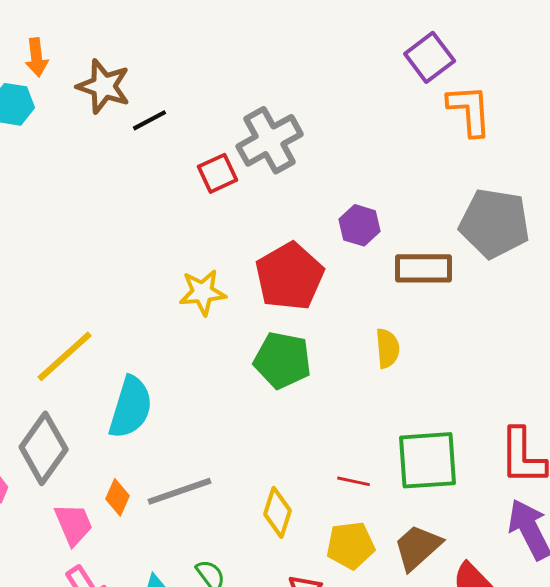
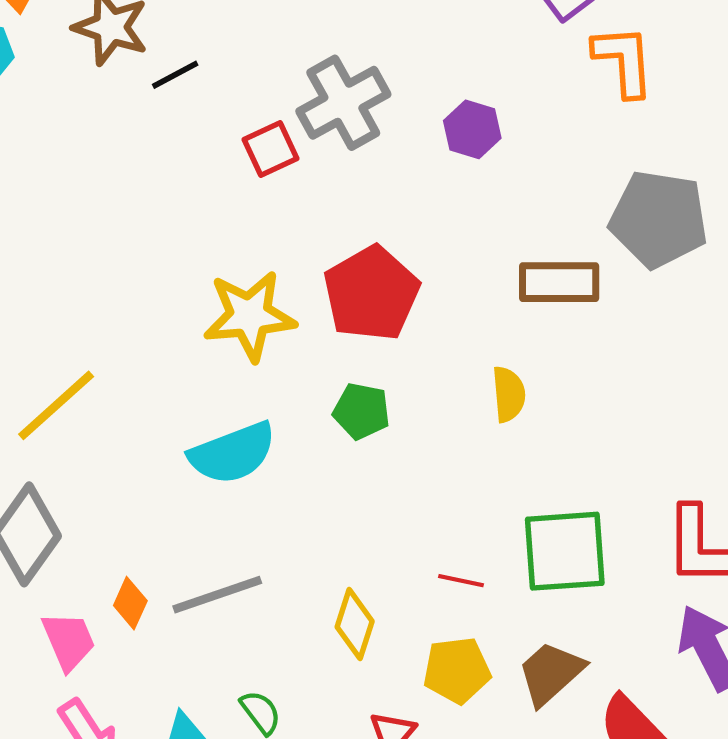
purple hexagon: (360, 225) -> (472, 129), moved
yellow star: (203, 292) -> (249, 316), size x1.4
green pentagon: (283, 360) -> (362, 411), size x0.7
cyan semicircle: (131, 407) -> (233, 453), moved, turned 52

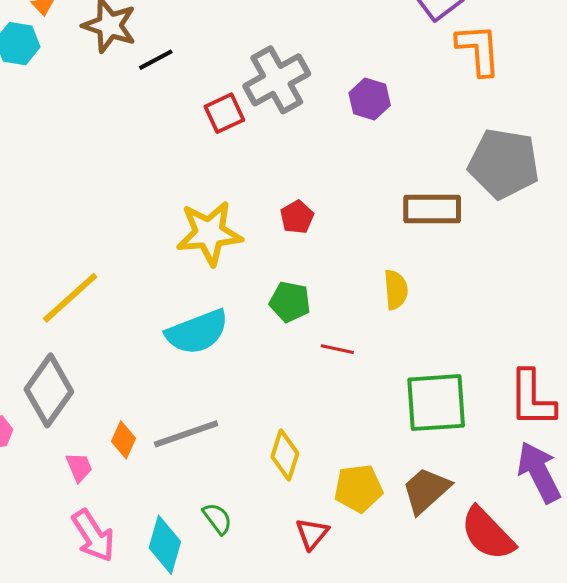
red pentagon: (371, 293) -> (297, 217), size x0.5
red line: (461, 581) -> (337, 349), moved
pink trapezoid: (69, 641) -> (79, 467), size x0.7

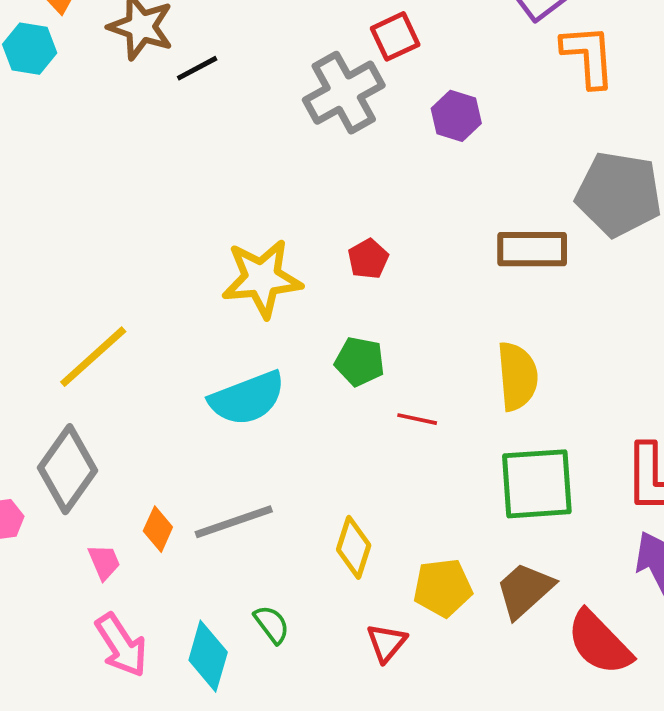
red square: (224, 113) -> (395, 36), moved
yellow semicircle: (396, 290) -> (517, 376), moved, size x1.4

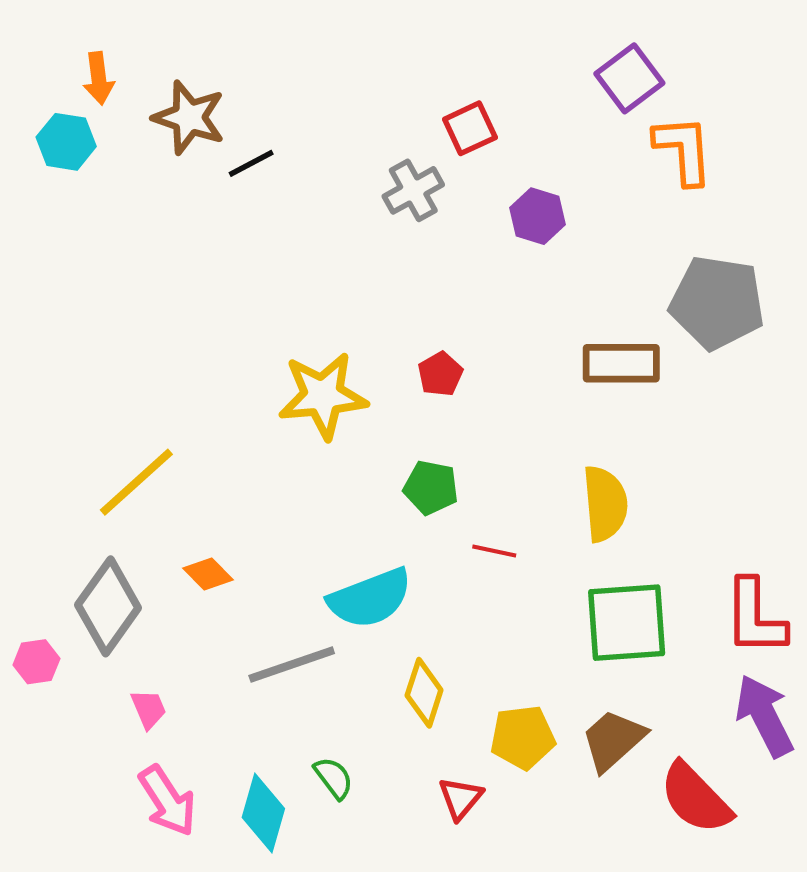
gray cross: (344, 93) -> (413, 190), size x0.7
cyan semicircle: (247, 398) -> (370, 598), moved
orange diamond: (158, 529) -> (208, 574), moved, turned -69

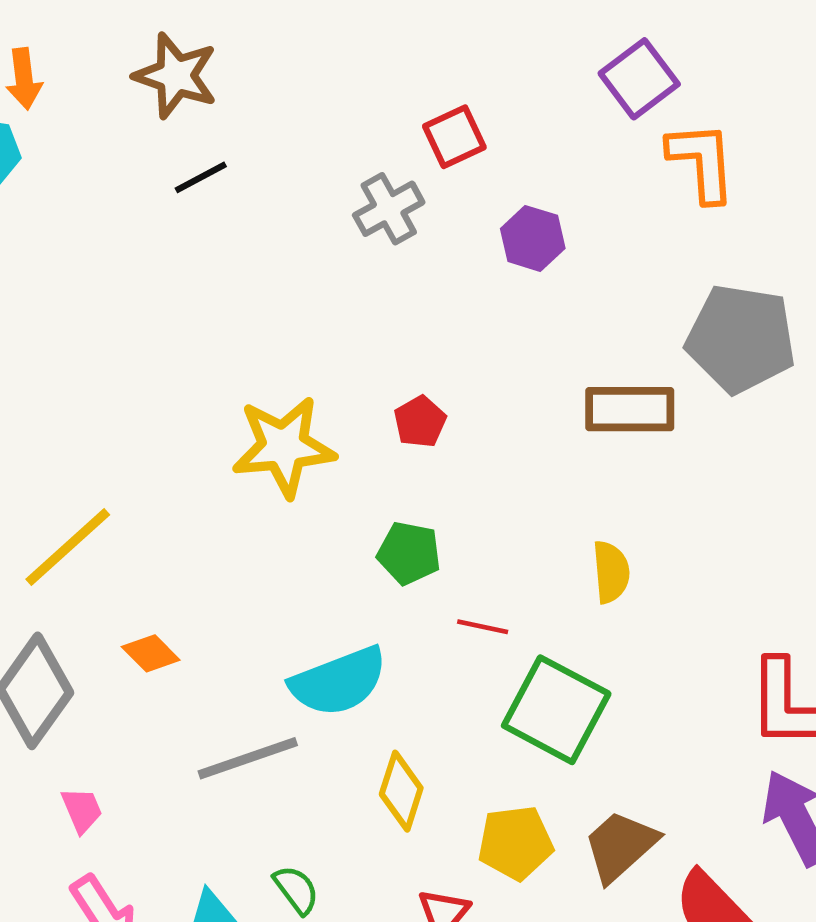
brown star: (189, 117) -> (176, 76), moved
yellow semicircle: (605, 504) -> (611, 572), size x0.7
green square: (627, 623) -> (556, 710), moved, turned 32

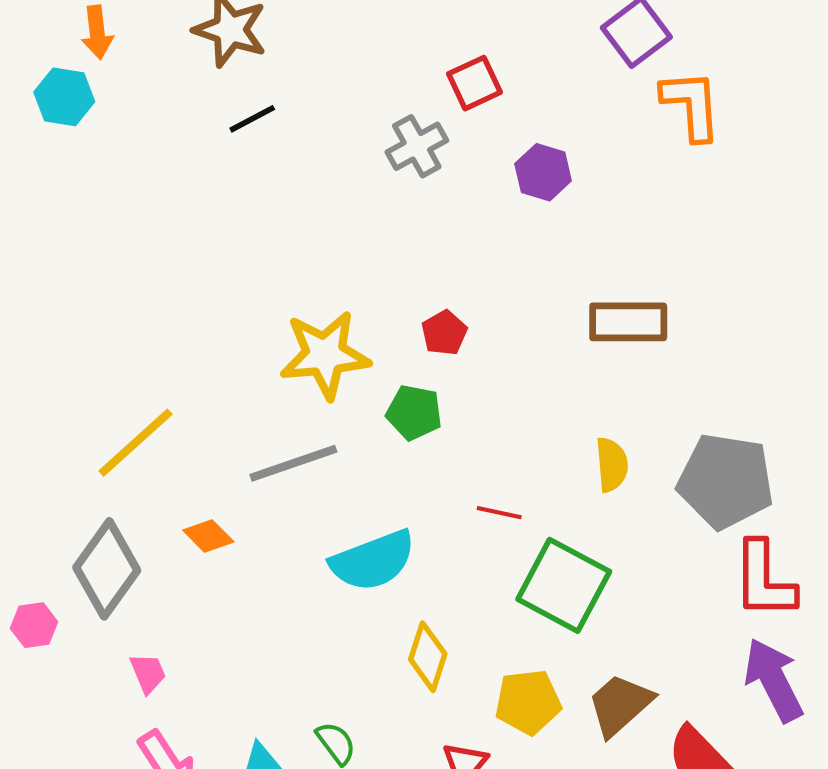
gray pentagon: (741, 339) -> (726, 481), moved
green pentagon: (409, 553) -> (414, 412), moved
gray line: (248, 758) -> (293, 463), moved

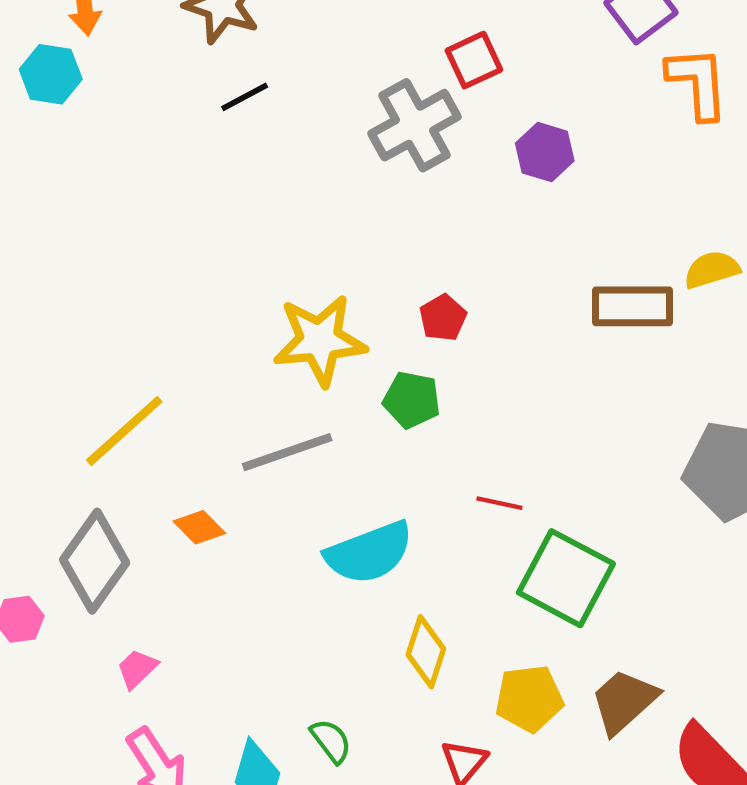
gray cross: (417, 146) -> (415, 125), size x1.4
yellow semicircle: (612, 465) -> (712, 270), moved, turned -102
pink trapezoid: (148, 673) -> (137, 669), turned -111

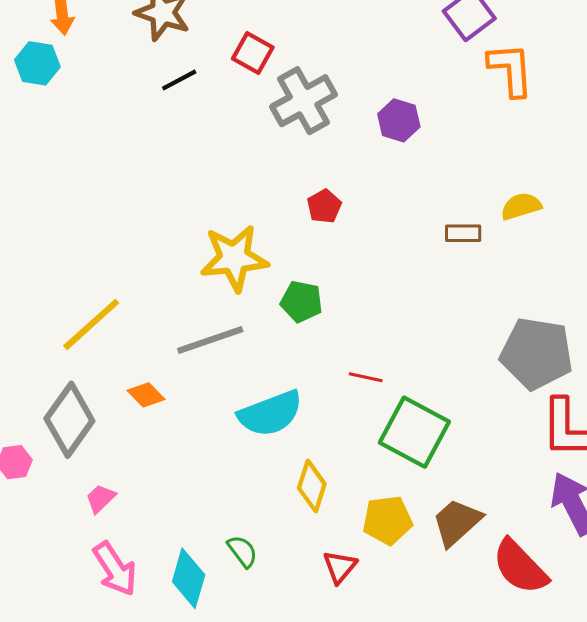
red square: (474, 60) -> (253, 53), moved, turned -36
brown rectangle: (633, 306) -> (463, 233), size x0.6
red pentagon: (443, 318) -> (324, 206), moved

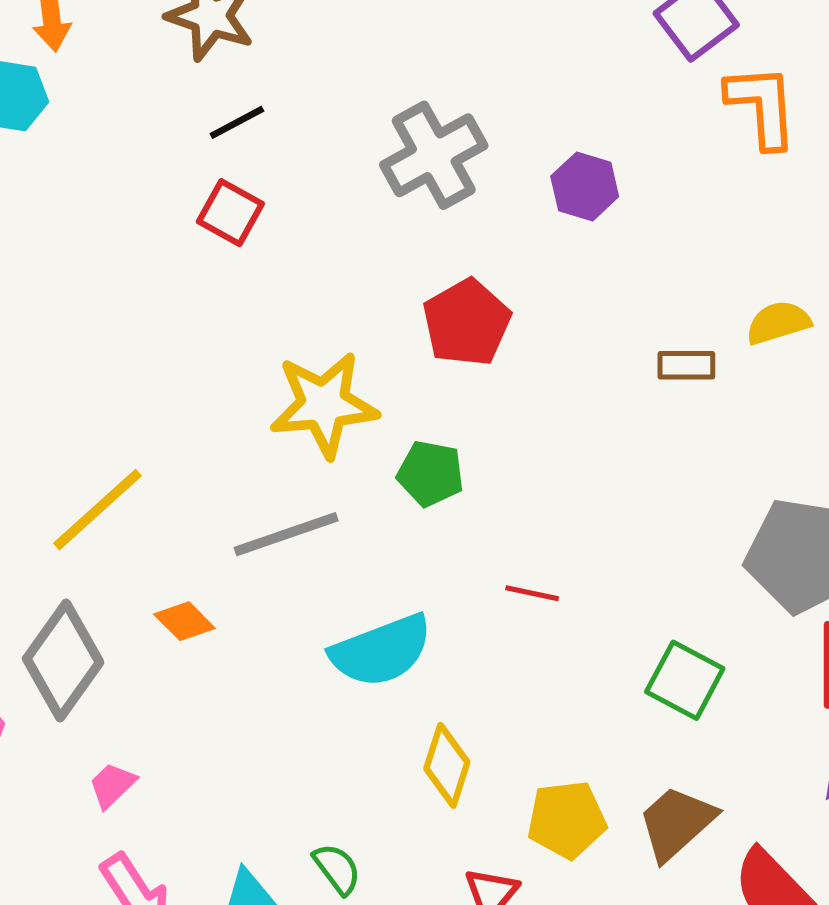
red square: (253, 53) -> (230, 213), moved
red pentagon: (324, 206) -> (467, 323), size x1.6
green square: (414, 432) -> (685, 680), moved, size x0.7

